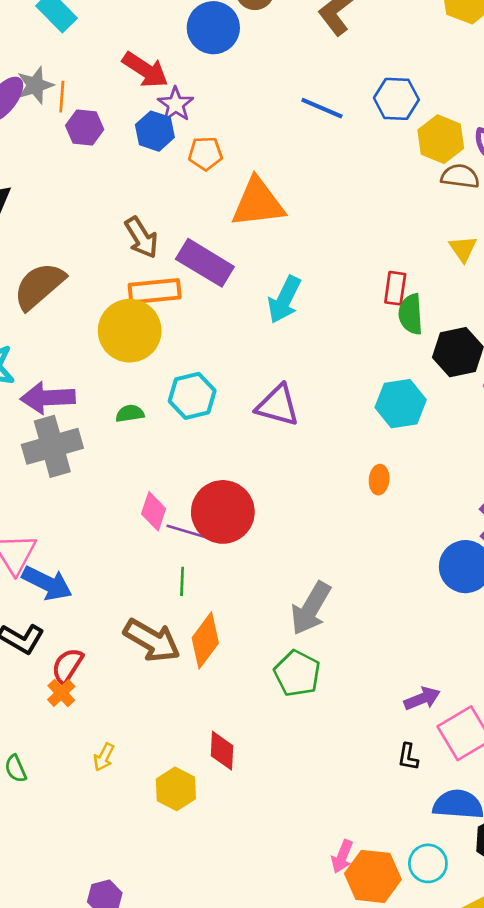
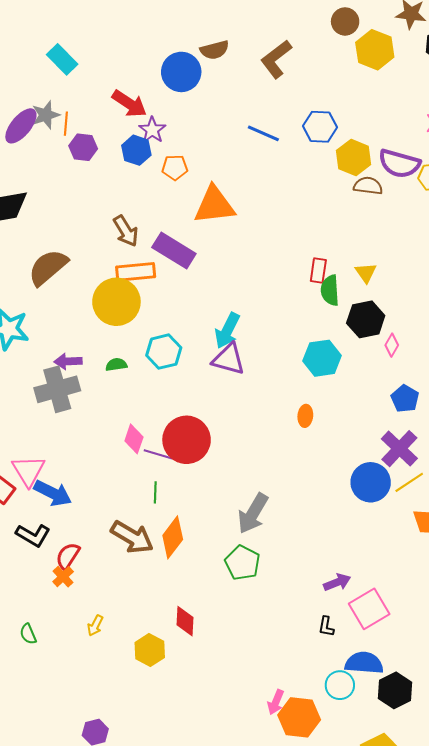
yellow triangle: (463, 249) -> (366, 273), moved
cyan arrow: (284, 300) -> (227, 331), moved
purple arrow: (48, 398) -> (68, 361), moved, size x0.7
cyan circle: (428, 863) -> (340, 685), moved

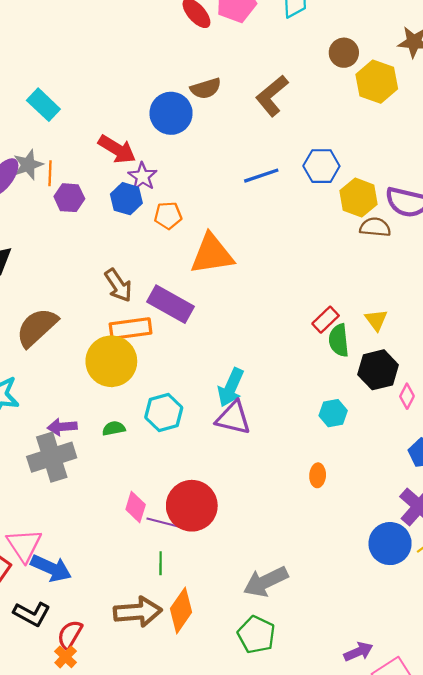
blue line: (263, 133) -> (261, 176), turned -40
red rectangle: (318, 271) -> (326, 320), turned 40
cyan hexagon: (322, 358) -> (333, 413), size x0.7
gray arrow: (253, 513) -> (266, 582), turned 36
brown arrow: (132, 537) -> (138, 612), turned -33

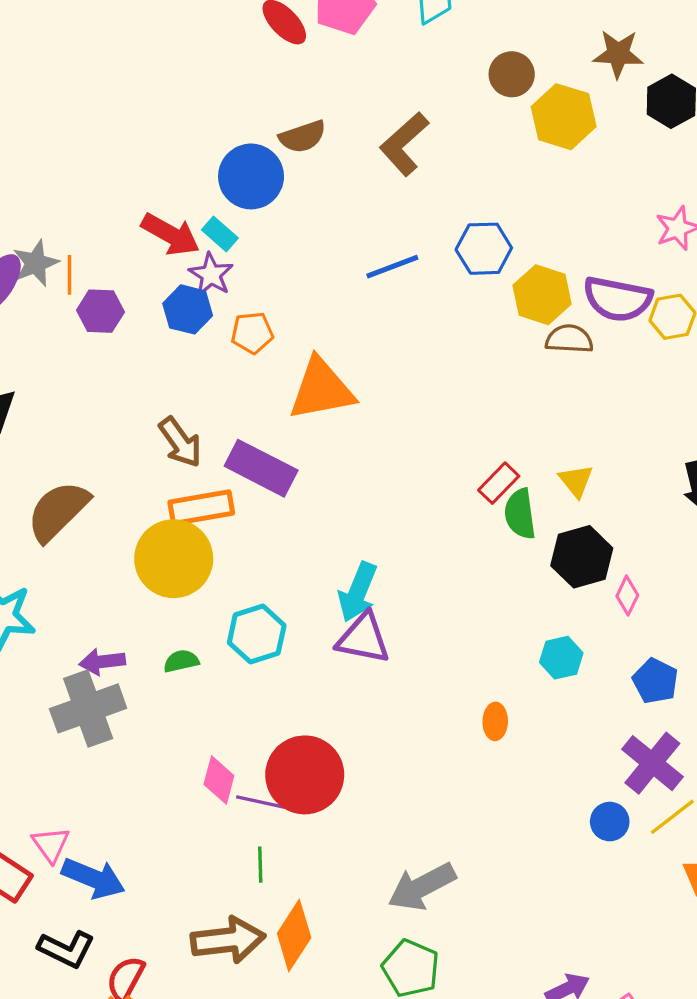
cyan rectangle: (43, 105) -> (220, 234), moved, size x0.7
cyan hexagon: (333, 413) -> (561, 658), moved
blue circle: (390, 544) -> (610, 822), size x0.6
pink triangle: (24, 545) -> (51, 845), size x0.7

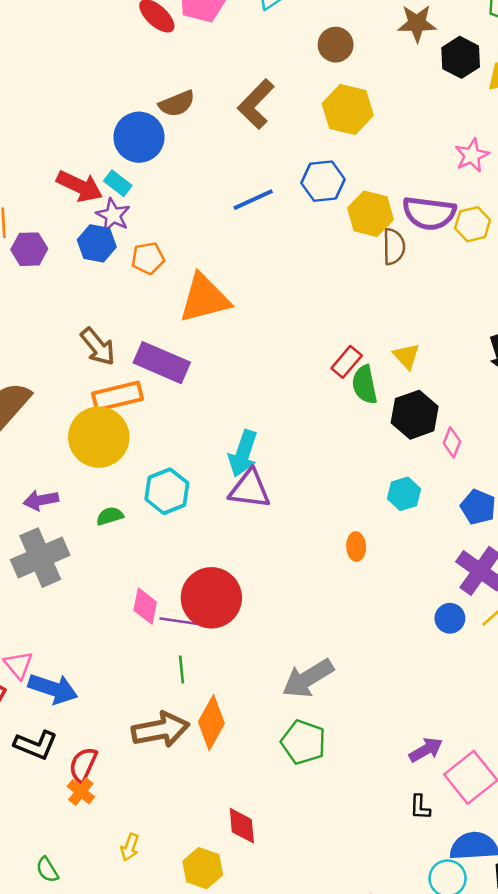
yellow hexagon: (564, 117) -> (348, 109), moved
brown semicircle: (569, 339) -> (394, 247), turned 90
purple arrow: (102, 662) -> (41, 500), moved

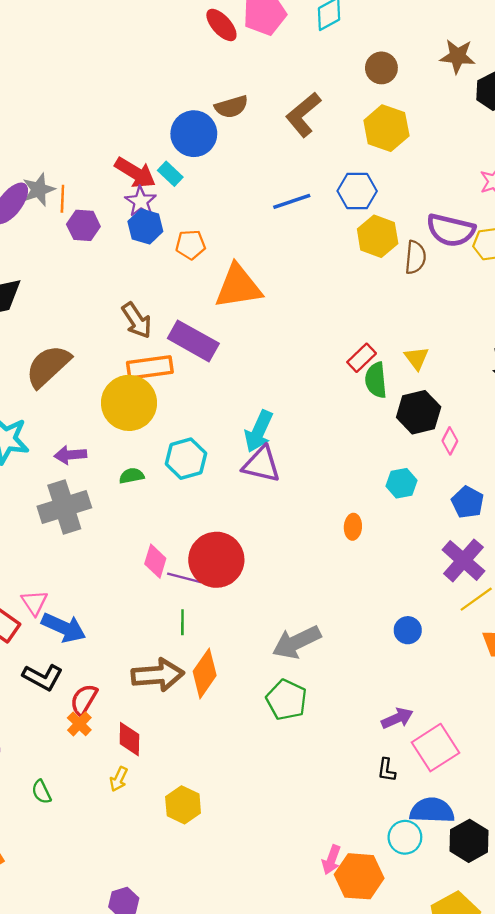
yellow hexagon: (370, 214) -> (378, 236), moved
purple star: (113, 215) -> (141, 201), moved
blue circle: (450, 618) -> (408, 630), moved
red diamond: (242, 826) -> (129, 739), moved

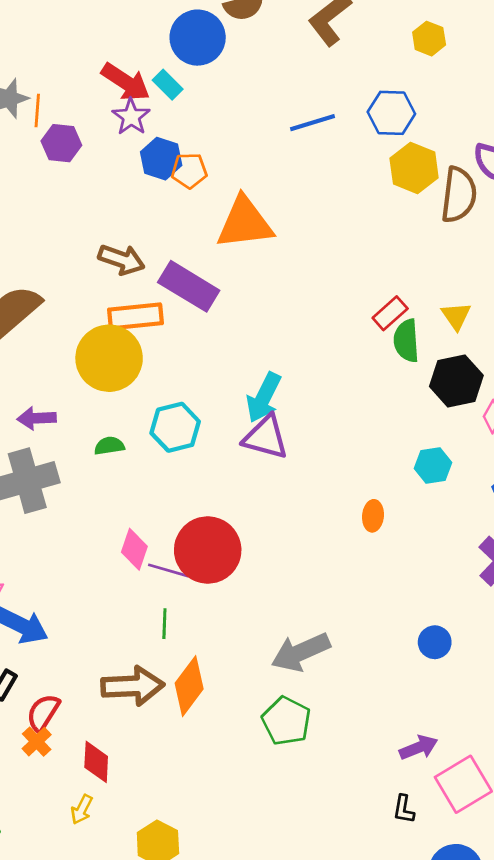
yellow hexagon: (386, 128) -> (429, 39), size x0.6
blue hexagon: (145, 226) -> (161, 159), moved
brown semicircle: (415, 257) -> (459, 195), size x1.4
brown arrow: (137, 320) -> (122, 260), turned -39

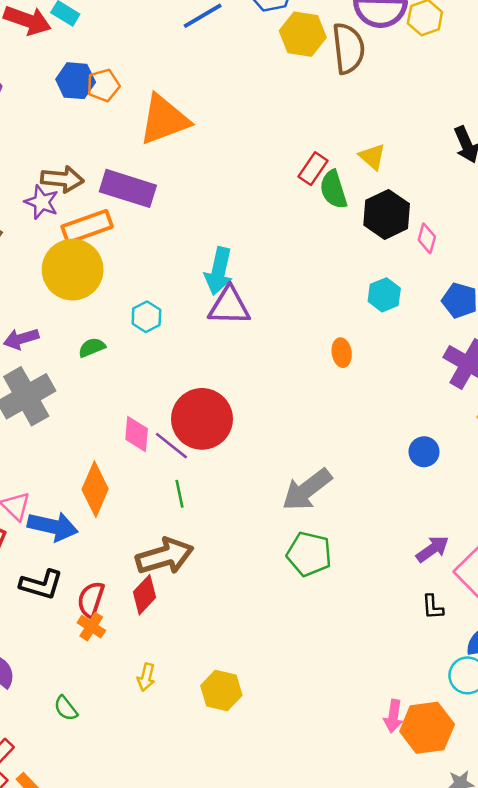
purple star: (131, 117) -> (42, 202), moved
cyan hexagon: (175, 427) -> (146, 317), size x0.7
purple line: (168, 570) -> (171, 446), turned 36
orange diamond: (189, 686) -> (95, 489), moved
red diamond: (96, 762) -> (144, 595), moved, turned 54

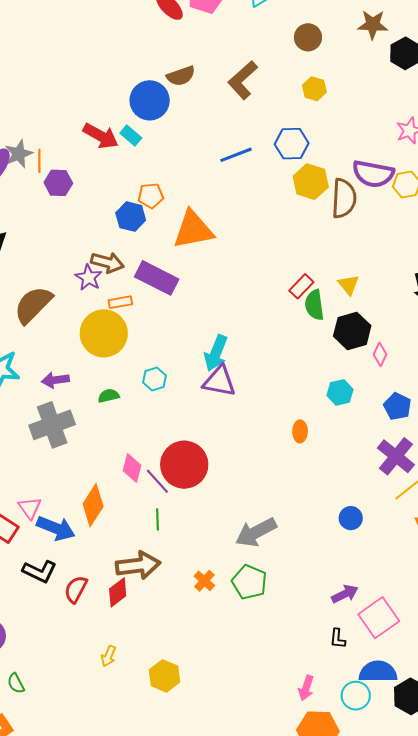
blue hexagon: (76, 81) -> (131, 217), moved
orange rectangle: (87, 227) -> (120, 302), size x0.6
orange cross: (91, 627) -> (204, 581), moved
green semicircle: (66, 708) -> (16, 683), moved
pink arrow: (393, 716) -> (306, 688), moved

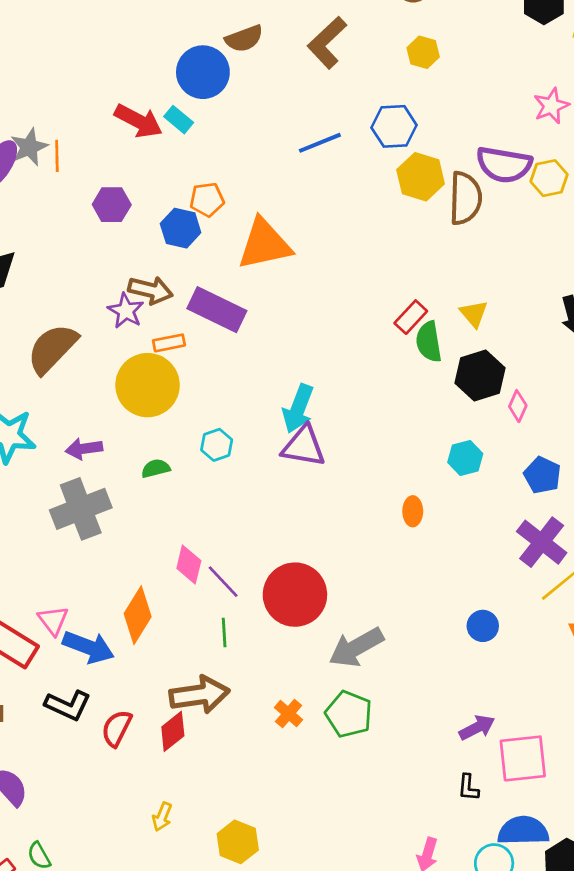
purple hexagon: (58, 183) -> (112, 205), moved
red circle: (184, 465) -> (295, 595), moved
pink square: (379, 618) -> (523, 758), turned 30

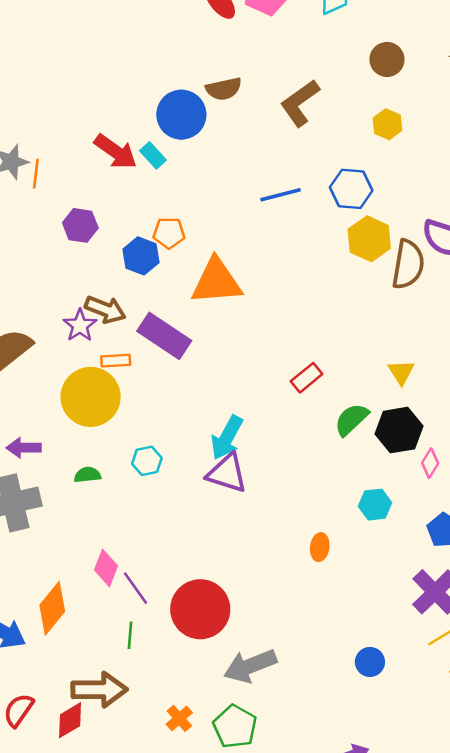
red rectangle: (411, 317) -> (307, 378), moved
green semicircle: (429, 342) -> (351, 419), moved, turned 48

